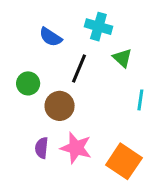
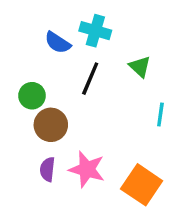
cyan cross: (98, 27) -> (95, 31), moved
brown circle: (60, 106) -> (51, 125), moved

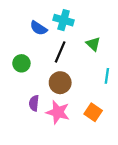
brown circle: (51, 125) -> (60, 83), moved
purple semicircle: (47, 169) -> (34, 103), moved
orange square: (142, 185) -> (93, 112), moved, size x0.7

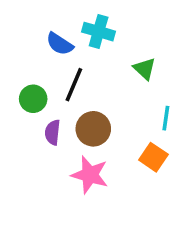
black line: (60, 52) -> (74, 85), moved
purple semicircle: (34, 103) -> (53, 132), moved
orange square: (93, 112) -> (153, 157), moved

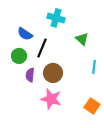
blue semicircle: (60, 44) -> (25, 34), moved
orange square: (153, 157) -> (92, 106), moved

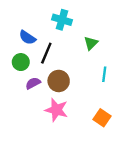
green triangle: (82, 39) -> (91, 43), turned 32
purple semicircle: (30, 75) -> (33, 83), turned 56

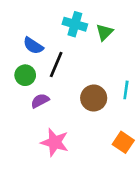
green triangle: (91, 43) -> (104, 32), moved
brown circle: (59, 81) -> (94, 98), moved
pink star: (56, 110) -> (55, 142), moved

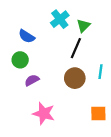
cyan cross: (75, 24) -> (60, 19), turned 36
black line: (56, 64) -> (76, 48), moved
orange square: (123, 142) -> (98, 113), turned -35

